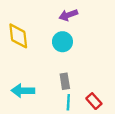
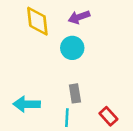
yellow diamond: (18, 36) -> (37, 21), moved
cyan line: (68, 102) -> (67, 118), moved

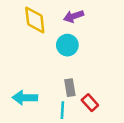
red rectangle: (108, 116) -> (90, 103), moved

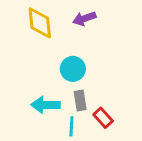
cyan circle: (67, 45) -> (73, 69), moved
cyan arrow: (25, 98) -> (46, 105), moved

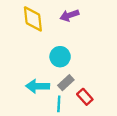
gray rectangle: (80, 101) -> (66, 83), turned 56

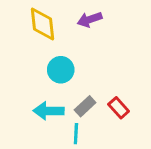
cyan circle: (60, 57) -> (61, 70), moved
red rectangle: (85, 97) -> (119, 108), moved

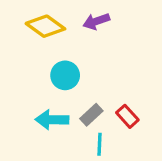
yellow diamond: (42, 24) -> (45, 26), turned -48
cyan line: (76, 134) -> (100, 144), moved

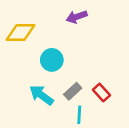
yellow diamond: (45, 26) -> (20, 32), moved, turned -36
cyan arrow: (52, 120) -> (41, 95), turned 35

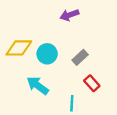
yellow diamond: (20, 32) -> (19, 48), moved
gray rectangle: (73, 91) -> (80, 57), moved

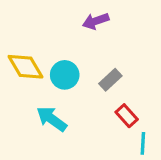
yellow diamond: (19, 48) -> (26, 67), turned 60
cyan line: (72, 103) -> (143, 143), moved

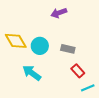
gray rectangle: (110, 80) -> (68, 49), turned 56
cyan line: (143, 143) -> (88, 88), turned 64

